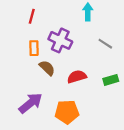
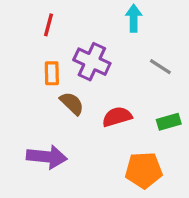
purple arrow: (31, 103) -> (47, 157), turned 45
orange pentagon: (67, 112) -> (144, 170), moved

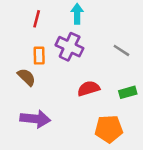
cyan arrow: (134, 18) -> (77, 14), moved
brown semicircle: (72, 103) -> (26, 77), moved

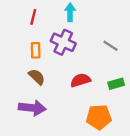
brown semicircle: (26, 77) -> (37, 77), moved

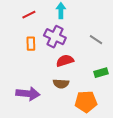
red line: (33, 17) -> (29, 15), turned 48
brown semicircle: (37, 77) -> (61, 84), moved, turned 140
red semicircle: (80, 80) -> (65, 61), moved

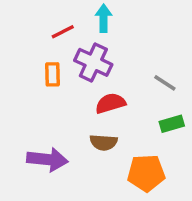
red line: (29, 15) -> (63, 32), moved
gray line: (96, 40) -> (165, 83), moved

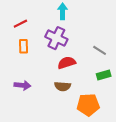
red line: (63, 32) -> (20, 24), moved
orange rectangle: (52, 74) -> (24, 46), moved
purple arrow: (47, 159) -> (22, 85), moved, size x0.7

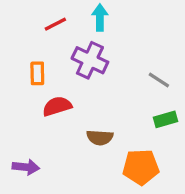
red line: (20, 24) -> (55, 24), moved
red semicircle: (67, 63) -> (57, 106), moved
purple arrow: (22, 85) -> (26, 167), moved

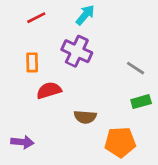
cyan arrow: (100, 18) -> (85, 15), turned 40
red line: (55, 24) -> (36, 18), moved

